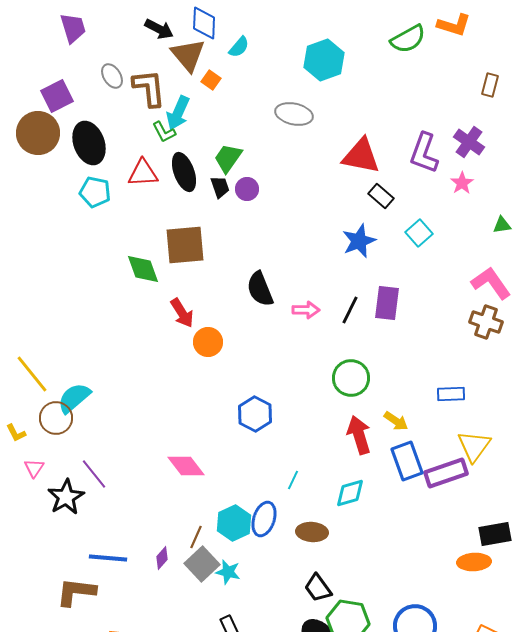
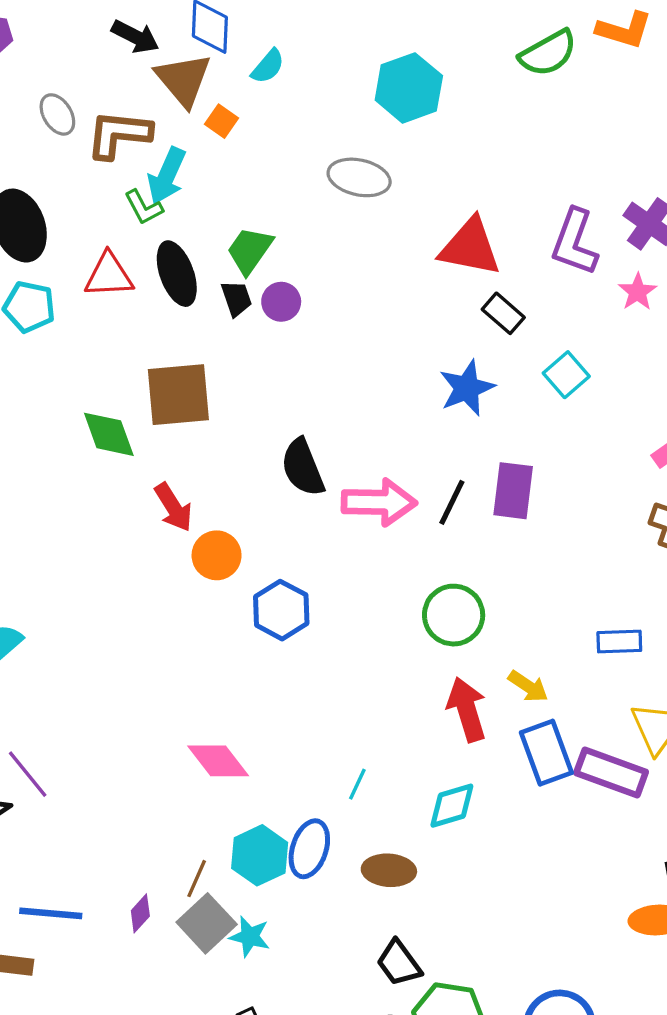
brown L-shape: (149, 88) -> (119, 134), turned -78
pink arrow: (306, 310) -> (379, 502), size x1.6
blue hexagon: (255, 414) -> (281, 610), moved
pink diamond: (186, 466) -> (218, 761), moved
purple rectangle: (446, 473) -> (611, 772), turned 39

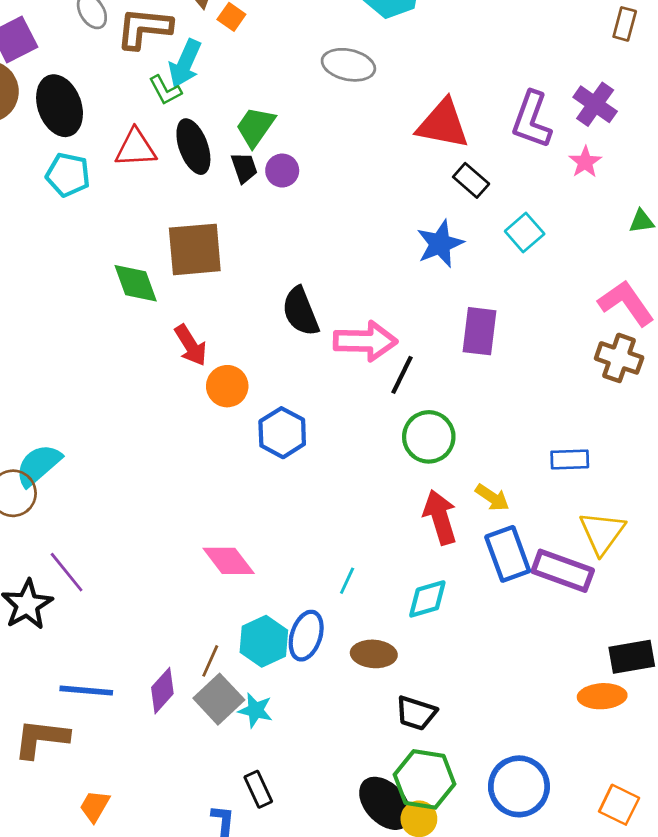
black line: (452, 502) -> (402, 375), moved
purple diamond: (140, 913) -> (162, 691), size x1.4
black trapezoid: (399, 963) -> (416, 713), moved, turned -36

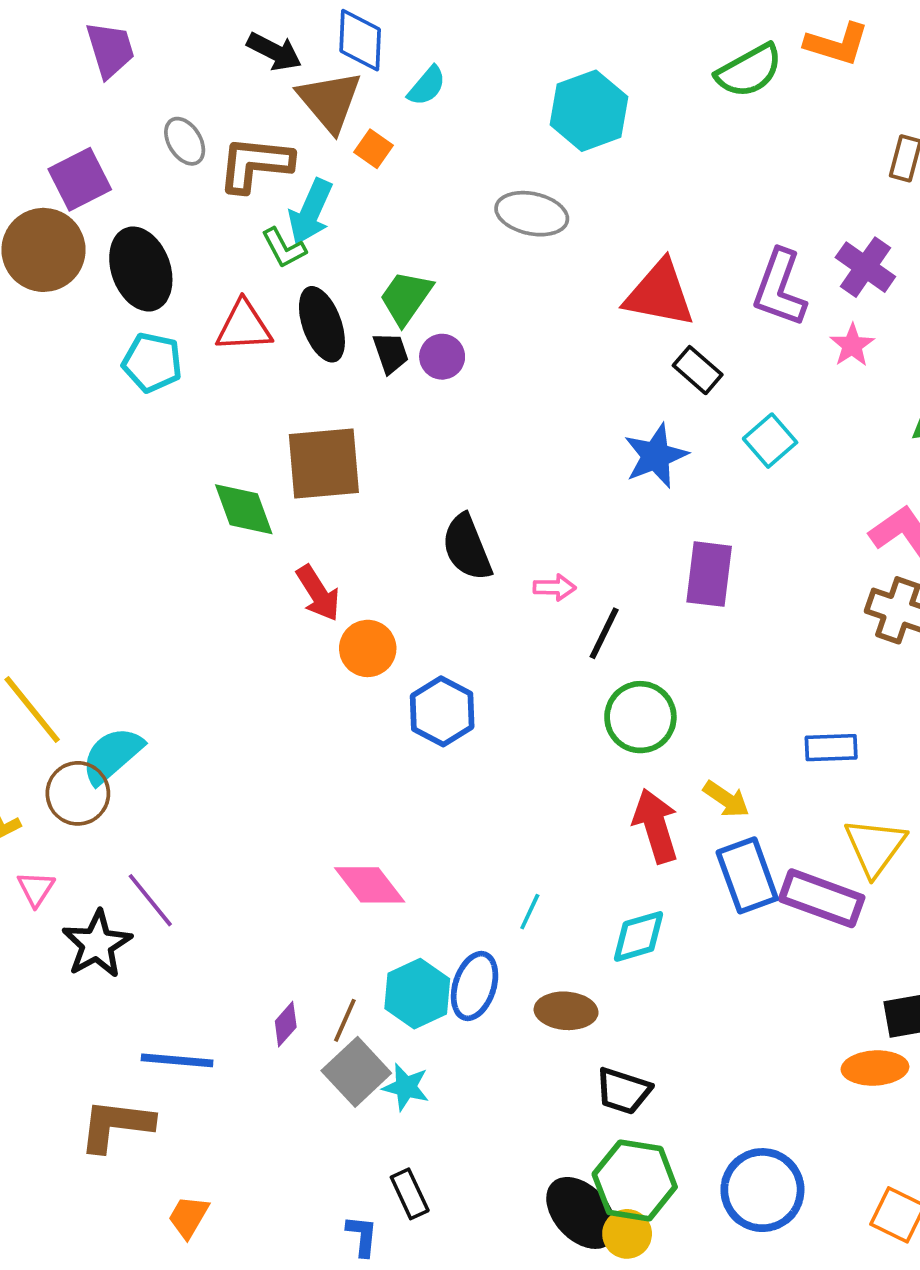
pink arrow: (365, 341) -> (555, 587), size x0.5
purple diamond: (162, 691) -> (286, 1024), moved, size x0.7

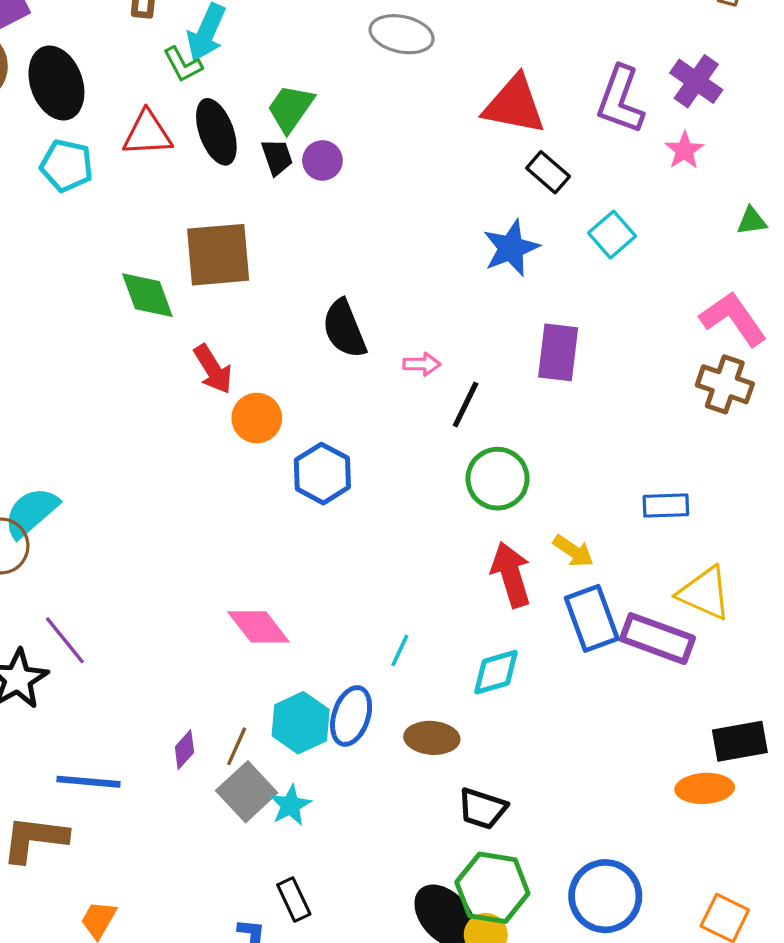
yellow triangle: (875, 847) -> (705, 593), turned -42
cyan star: (406, 1087) -> (290, 805), turned 30

